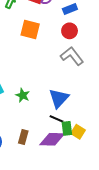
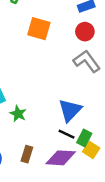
green star: (23, 95) -> (18, 114), moved
green rectangle: (67, 128) -> (84, 138), moved, turned 32

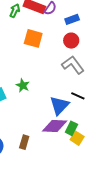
green star: (18, 114) -> (23, 85), moved
black line: (66, 134) -> (78, 96), moved
purple diamond: (61, 158) -> (55, 126), moved

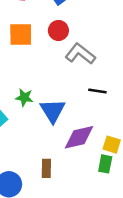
red circle: (71, 41) -> (58, 30), moved
blue triangle: (59, 106) -> (53, 111), moved
green rectangle: (71, 128) -> (105, 164), moved

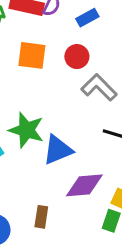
green star: (24, 97) -> (26, 130), size x1.6
blue triangle: (53, 111) -> (58, 150), turned 32

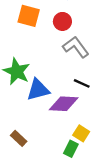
purple diamond: (84, 185) -> (64, 104), moved
brown rectangle: (41, 217) -> (19, 138), turned -63

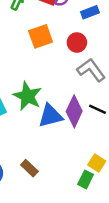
orange square: (29, 16) -> (41, 36), turned -35
purple diamond: (64, 104) -> (74, 111), moved, turned -68

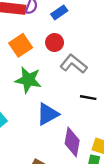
green star: (27, 96) -> (28, 80), moved
purple diamond: (74, 111) -> (72, 142), moved

